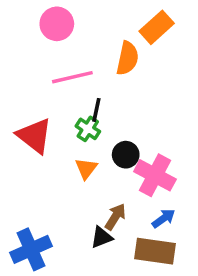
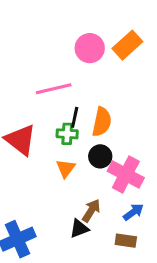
pink circle: (57, 24) -> (90, 48), moved
orange semicircle: (127, 58) -> (102, 122), moved
green cross: (88, 129) -> (67, 134), turned -30
brown rectangle: (155, 251) -> (126, 241), size x0.6

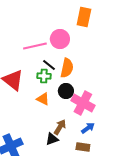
orange rectangle: (127, 45) -> (84, 17), turned -36
pink circle: (90, 48) -> (60, 39), moved
black line: (75, 117) -> (49, 65), turned -64
orange triangle: (66, 168) -> (43, 99), turned -40

